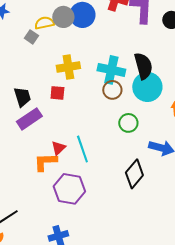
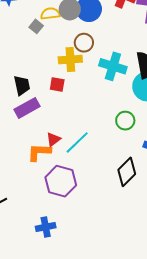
brown circle: (112, 90) -> (84, 43), moved
cyan line: (82, 149) -> (77, 142), turned 60

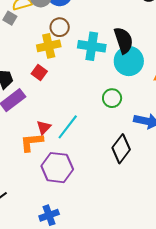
red square: (57, 84) -> (39, 73), turned 35

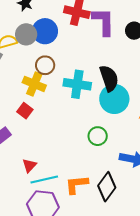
yellow cross: (49, 46) -> (34, 84), turned 35
cyan line: (68, 127) -> (44, 180), moved, turned 40
orange L-shape: (32, 142) -> (77, 185), moved

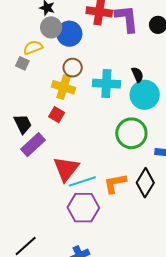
gray circle: (26, 34) -> (51, 27), moved
black semicircle: (109, 78) -> (137, 75), size x0.6
green circle: (98, 136) -> (131, 133), size x1.6
red triangle: (29, 165) -> (66, 169), size x1.8

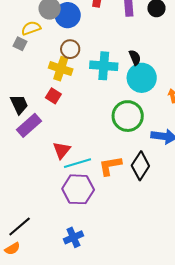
red triangle: (66, 169) -> (62, 150), size x0.7

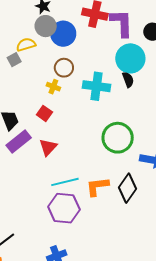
gray square: (20, 44) -> (14, 60), turned 32
yellow cross: (61, 69) -> (53, 87), size x0.6
cyan circle: (142, 78) -> (130, 58), moved
red triangle: (62, 150) -> (48, 147), moved

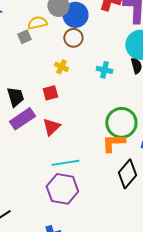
brown circle: (64, 68) -> (73, 38), moved
cyan cross: (96, 86) -> (104, 70), size x0.6
red square: (44, 113) -> (50, 93), turned 35
orange L-shape: (97, 186) -> (113, 143), moved

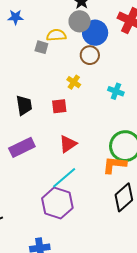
gray square: (24, 37) -> (41, 47), turned 32
purple rectangle: (22, 119) -> (22, 147), moved
red triangle: (51, 127) -> (68, 144), moved
cyan line: (65, 163) -> (64, 178), turned -40

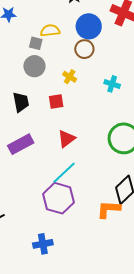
gray circle: (80, 21) -> (34, 66), moved
orange L-shape: (114, 165) -> (109, 209), moved

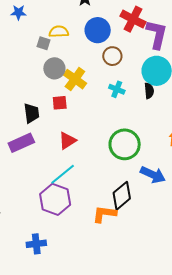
brown circle: (84, 49) -> (112, 56), moved
gray circle: (34, 66) -> (54, 68), moved
yellow cross: (70, 77) -> (75, 79), size x1.6
black trapezoid: (21, 102) -> (32, 113), moved

